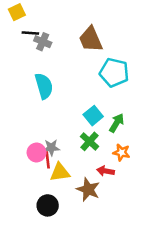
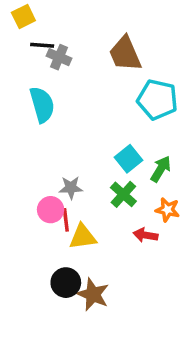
cyan semicircle: (44, 86) -> (42, 105), moved
gray star: (51, 148) -> (71, 188), moved
brown star: (88, 189) -> (93, 294), moved

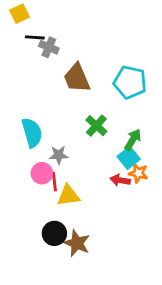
brown trapezoid: (125, 54) -> (77, 78), moved
cyan semicircle: (42, 105) -> (32, 133), moved
cyan square: (129, 159) -> (129, 158), moved
green cross: (123, 194) -> (96, 126), moved
red arrow: (145, 235) -> (120, 180), moved

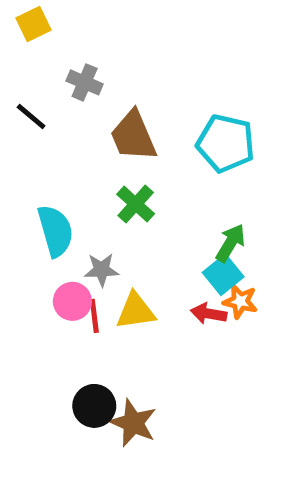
black line: (35, 37) -> (31, 116), moved, turned 36
green cross: (96, 126) -> (136, 204), moved
yellow triangle: (68, 196) -> (136, 311), moved

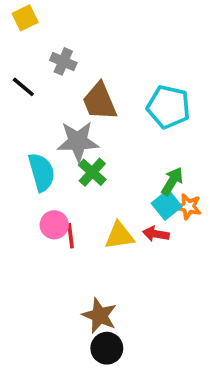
green cross: (136, 204) -> (92, 172), moved
gray star: (102, 270) -> (78, 141), moved, size x1.6
orange star: (240, 301) -> (188, 207), moved
yellow triangle: (136, 311) -> (120, 236), moved
black circle: (94, 406) -> (107, 348), moved

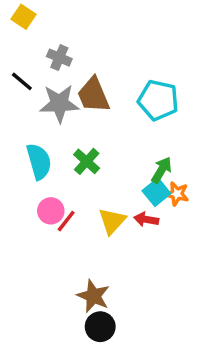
yellow square: (25, 18) -> (24, 17), turned -30
gray star: (78, 141) -> (59, 104), moved
red line: (71, 236) -> (66, 221), turned 45
yellow triangle: (120, 236) -> (112, 221), turned -40

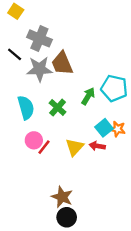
gray cross: (59, 58) -> (39, 38), size x1.5
cyan pentagon: (158, 100) -> (114, 88), moved
green arrow: (162, 170) -> (88, 96), moved

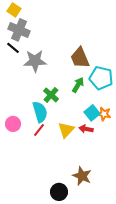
gray cross: (39, 38) -> (19, 30), moved
brown trapezoid: (62, 63) -> (80, 58), moved
cyan semicircle: (26, 107) -> (40, 112), moved
pink circle: (34, 140) -> (13, 124), moved
brown star: (62, 197) -> (82, 176), moved

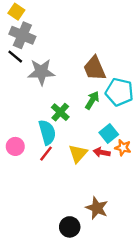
orange star: (104, 114) -> (123, 148), moved

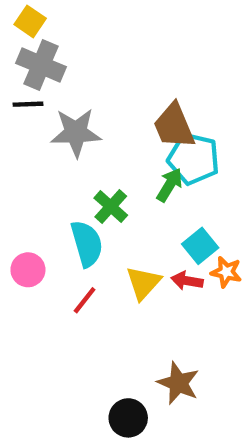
black line: (15, 57) -> (28, 104), turned -42
cyan pentagon: (119, 92) -> (194, 159), moved
red line: (46, 154) -> (85, 300), moved

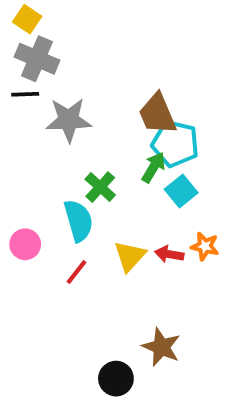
cyan square: (200, 246) -> (181, 191), moved

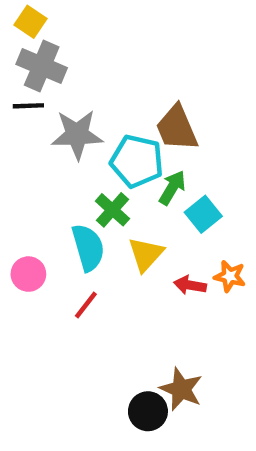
cyan pentagon: (175, 144) -> (137, 161), moved
yellow triangle: (130, 256) -> (146, 254), moved
black circle: (116, 379) -> (148, 411), moved

